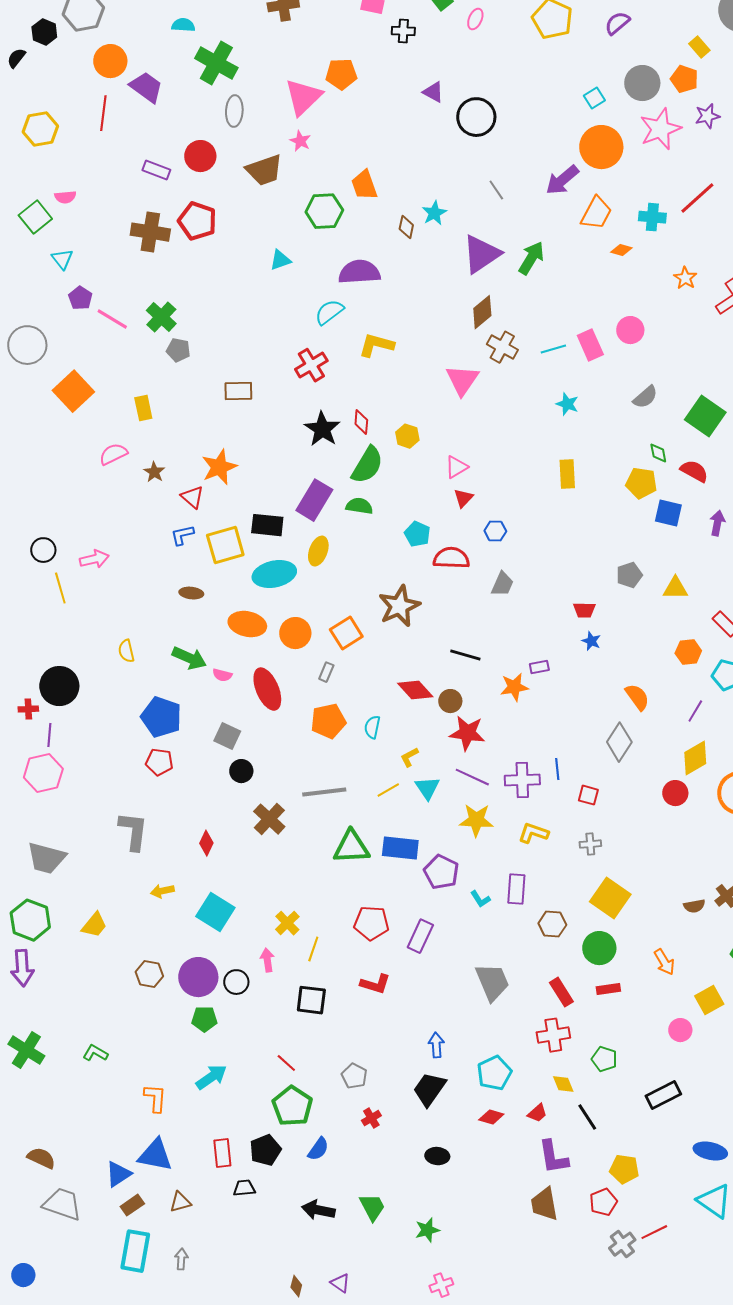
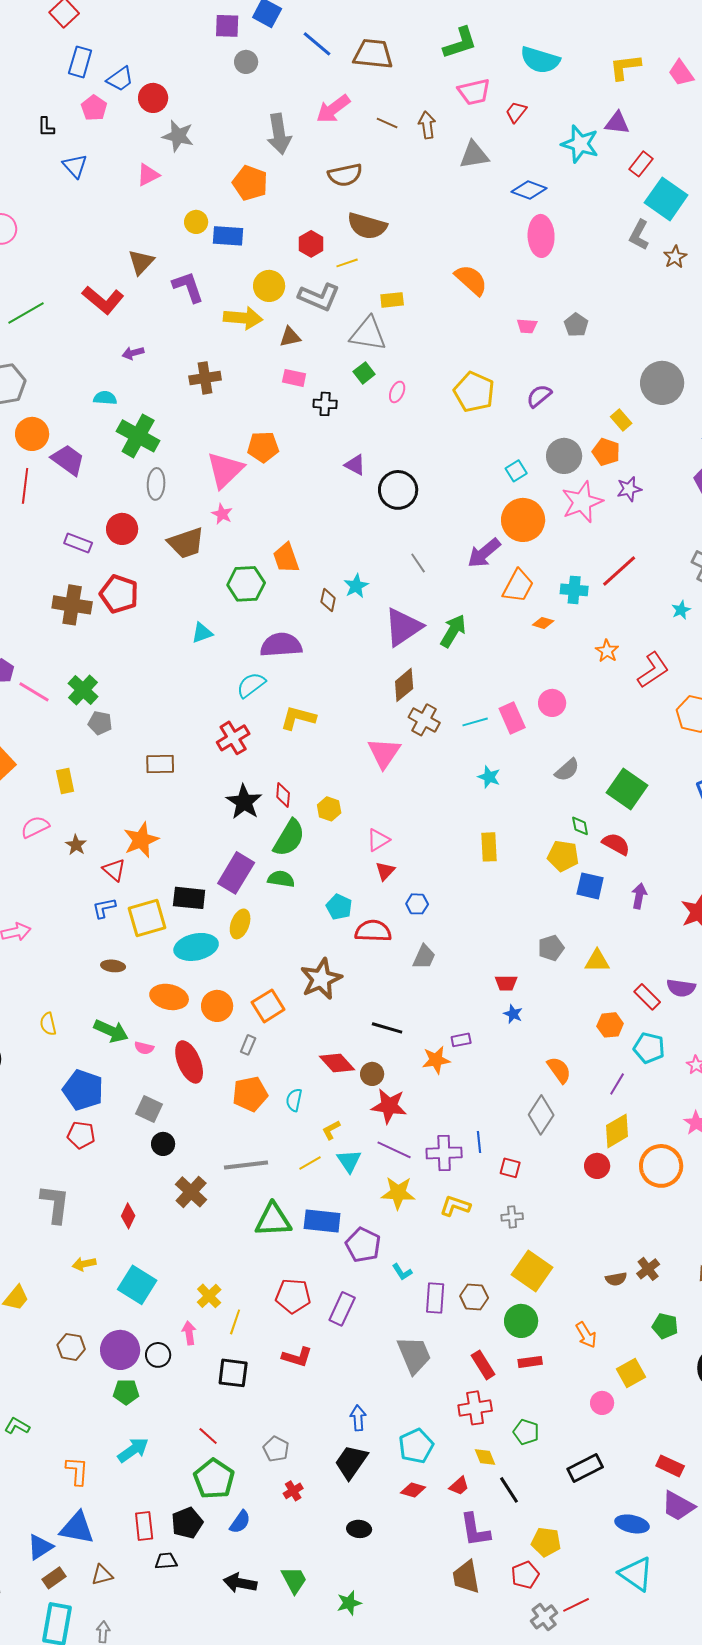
purple rectangle: (516, 889) -> (435, 1298), moved

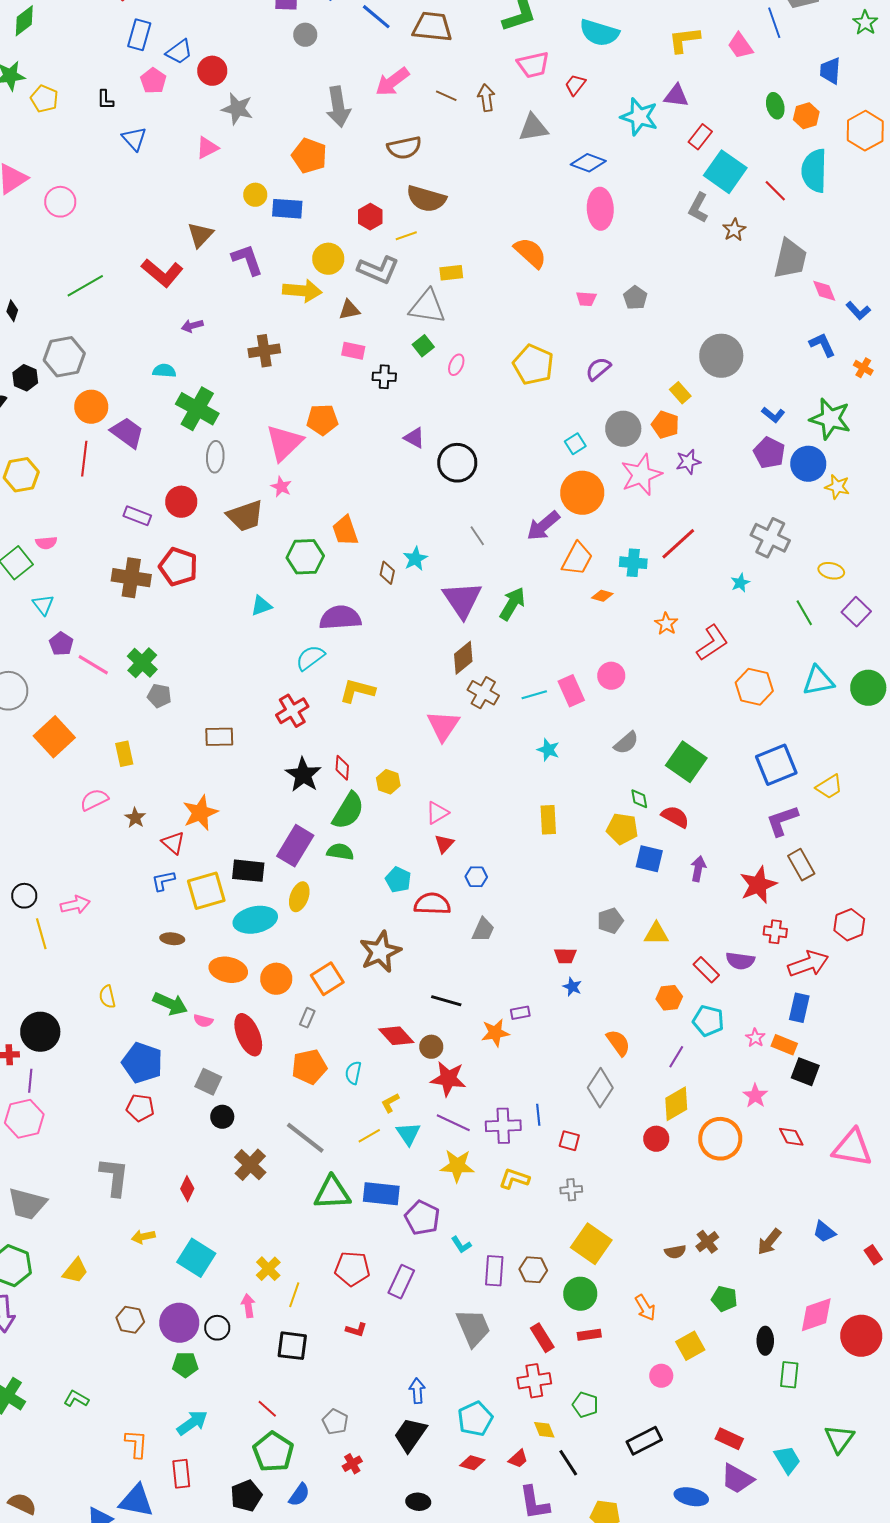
purple triangle: (403, 627) -> (462, 600), turned -30
gray line: (246, 1165) -> (305, 1138), turned 45
red L-shape: (297, 1357) -> (356, 1330), size x0.7
red rectangle: (144, 1526) -> (181, 1474), moved

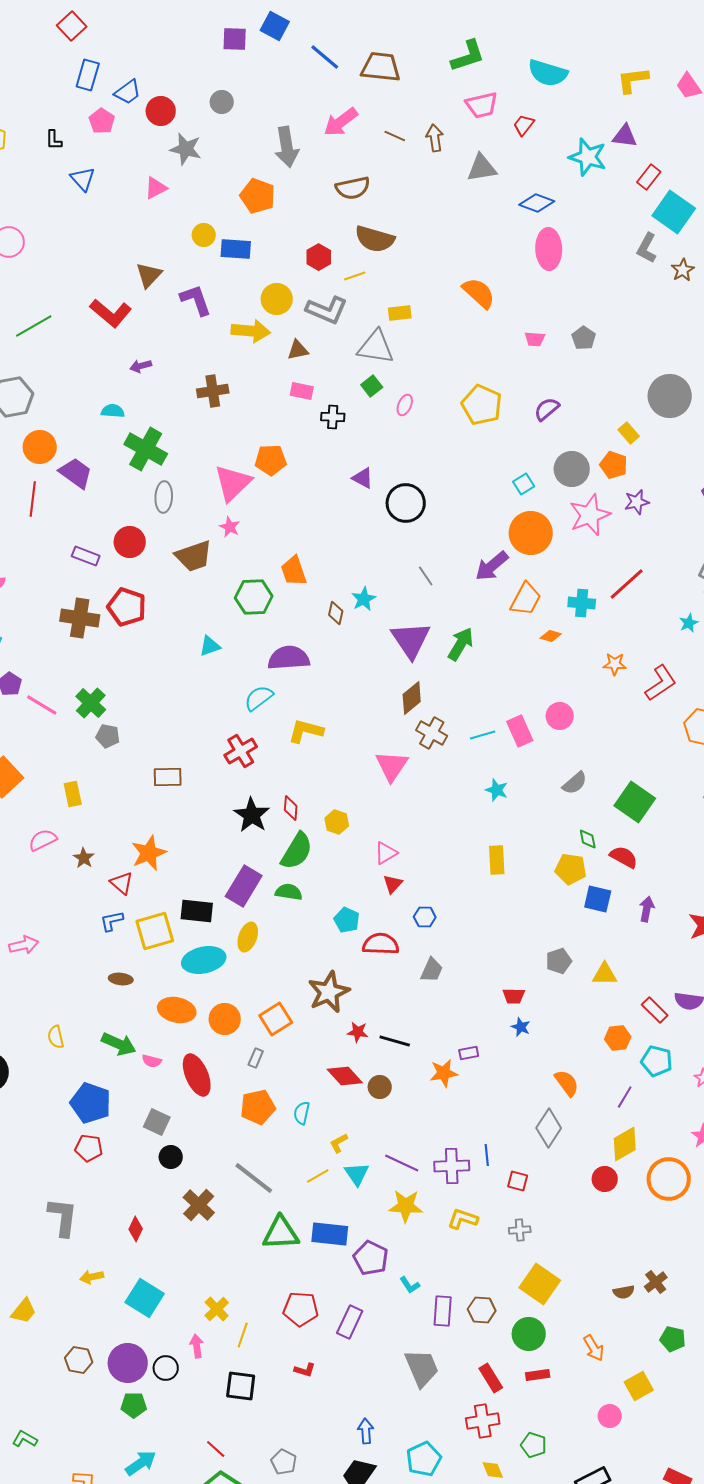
gray circle: (305, 35) -> (222, 102), moved
orange star: (666, 624) -> (615, 664), turned -30
red star: (448, 1079) -> (358, 1032), moved, size x0.6

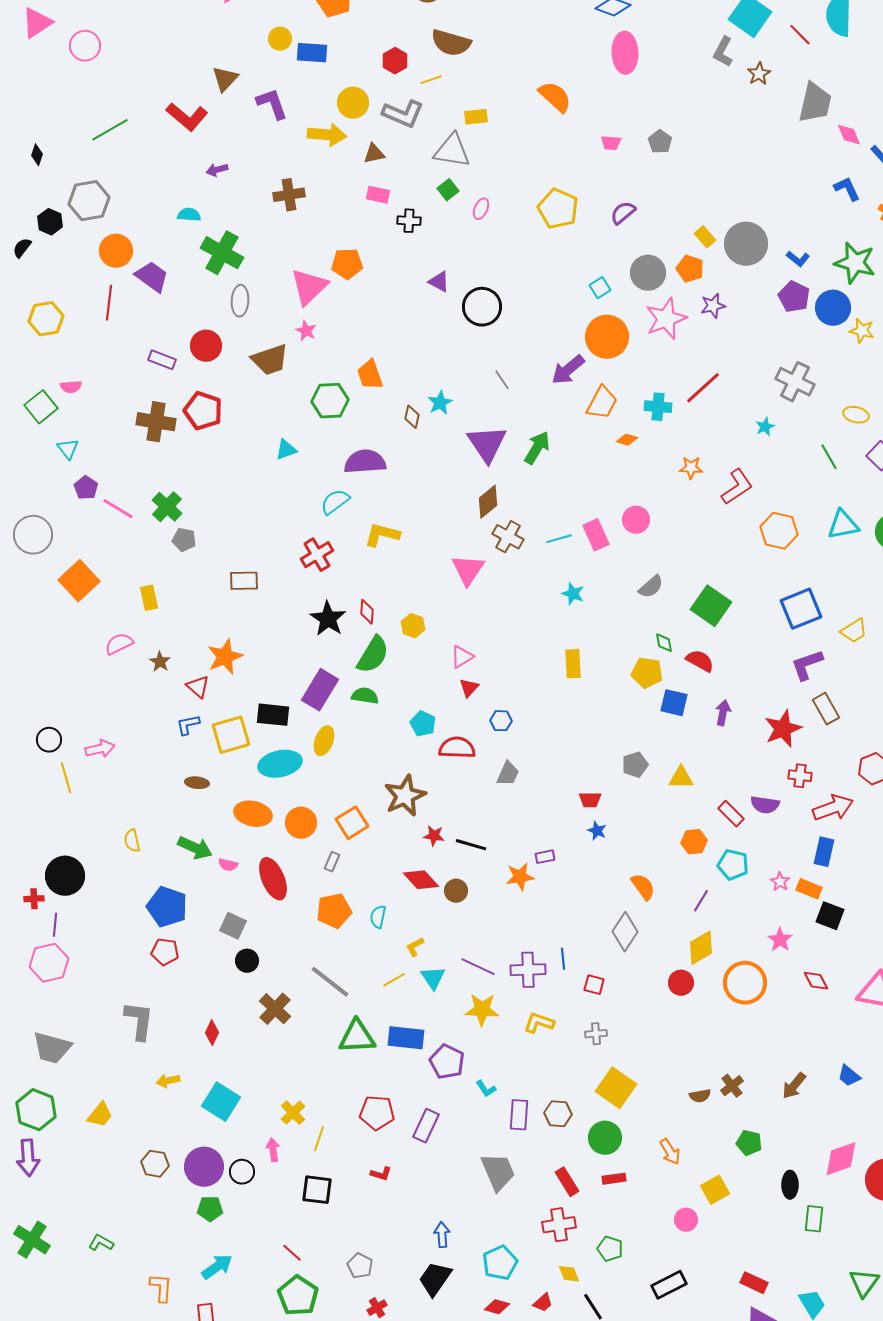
gray circle: (670, 396) -> (746, 244), moved

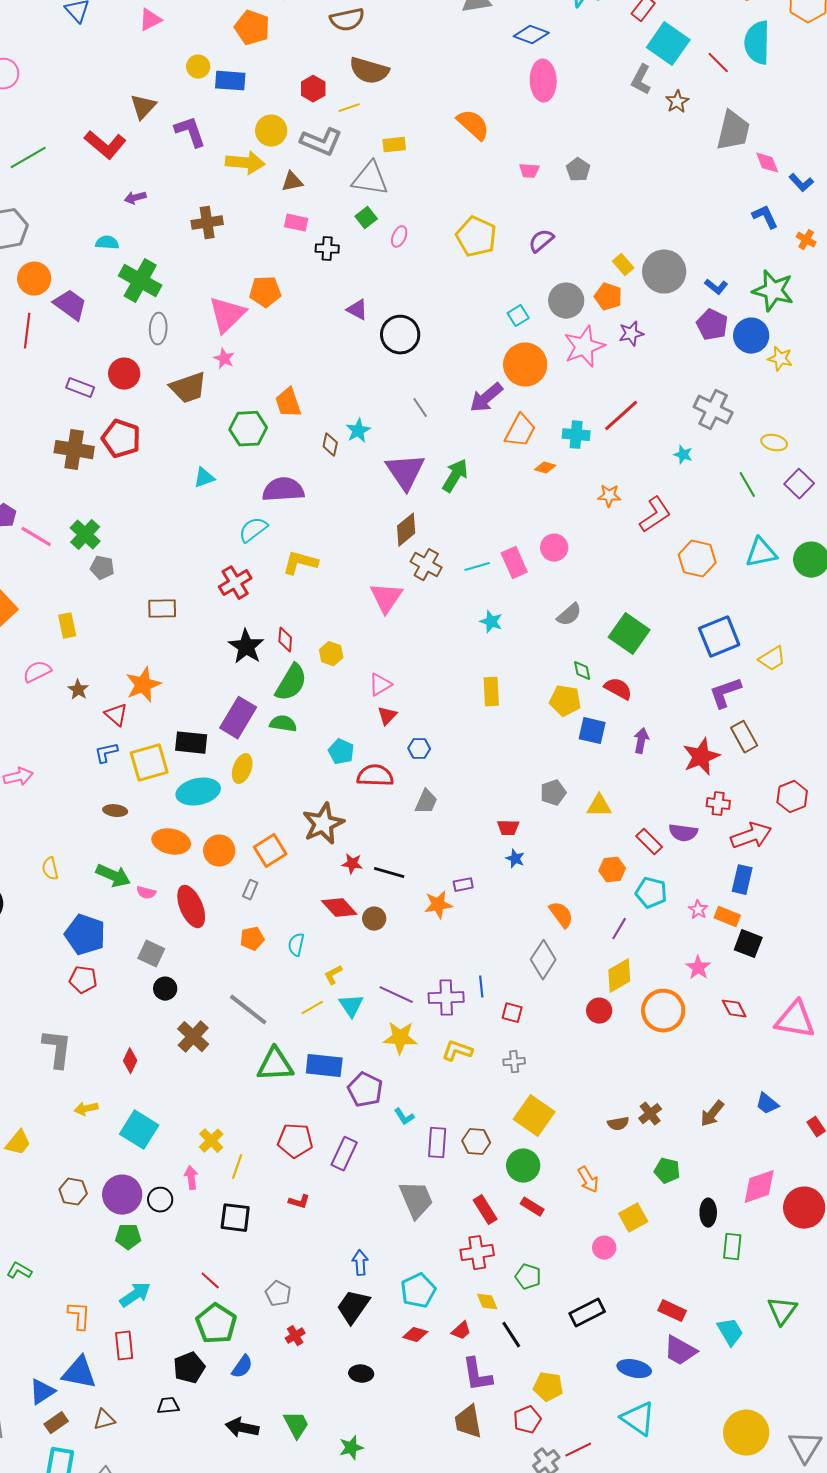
cyan star: (765, 427) -> (683, 455), turned -30
orange pentagon: (334, 911) -> (252, 939), size x0.7
red rectangle: (614, 1179) -> (532, 1207), turned 40

